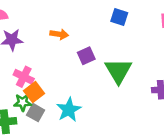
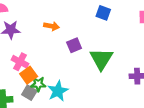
green star: (23, 102) -> (38, 84), moved

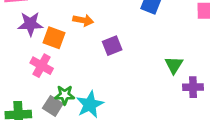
green triangle: (101, 59) -> (174, 65), moved, size x0.6
orange square: (29, 75) -> (54, 38), moved, turned -35

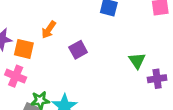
orange arrow: (83, 20) -> (49, 30), turned 120

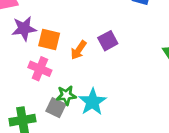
orange arrow: (49, 30) -> (79, 50), moved

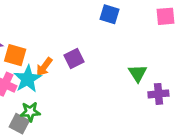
cyan star: (93, 102) -> (28, 79), moved

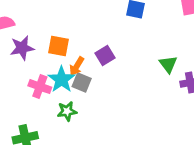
orange square: (15, 55) -> (59, 46), moved
gray square: (19, 124) -> (82, 83), moved

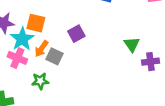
orange arrow: (77, 66) -> (42, 49), moved
cyan star: (61, 79) -> (22, 39), moved

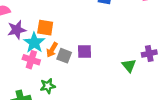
purple square: (76, 34) -> (84, 51), moved, turned 32
green triangle: (132, 44) -> (129, 66), moved
green star: (40, 81) -> (48, 86), moved

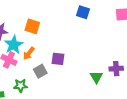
orange square: (45, 28) -> (32, 26), moved
gray square: (64, 56) -> (40, 71), moved, turned 32

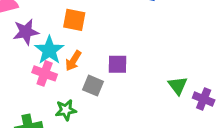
purple cross: (116, 69) -> (204, 99), moved, turned 32
gray square: (40, 71) -> (93, 86), turned -32

